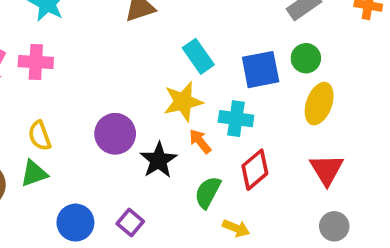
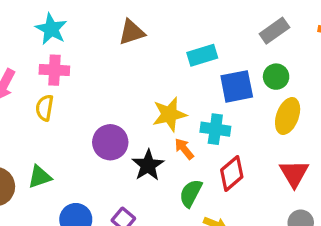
cyan rectangle: (198, 56) -> (202, 55), moved, turned -72
pink cross: (36, 62) -> (54, 70), moved
yellow semicircle: (40, 136) -> (45, 108), moved, turned 30

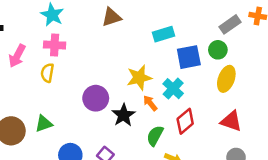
gray rectangle: (274, 31) -> (230, 24), moved
cyan cross: (215, 129) -> (173, 89), turned 35
red triangle: (294, 173) -> (231, 121), turned -40

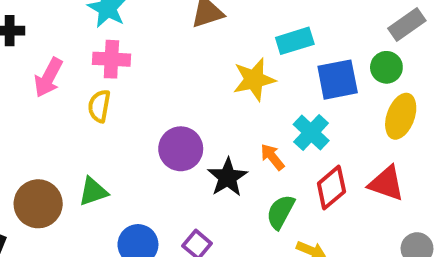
yellow star: (139, 78) -> (254, 80), moved
red triangle: (231, 121) -> (386, 183), moved

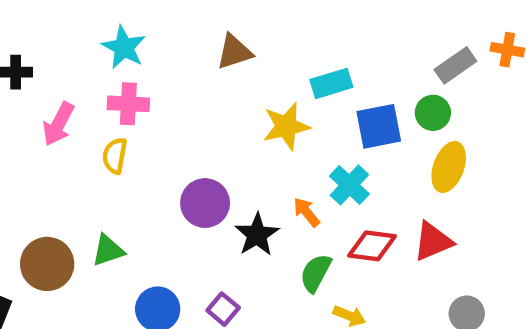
red triangle: (386, 183) -> (433, 241), turned -42
red diamond: (331, 187) -> (372, 246), turned 48

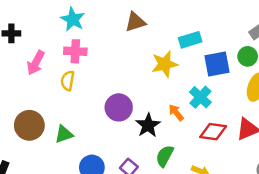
brown circle: (47, 264) -> (29, 125), moved
green semicircle: (316, 273) -> (165, 156), moved

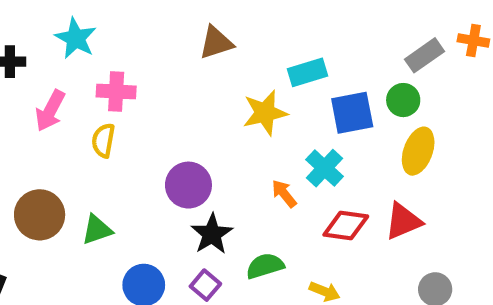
cyan star: (73, 19) -> (76, 38), moved
black star: (148, 125) -> (212, 234), moved
green semicircle: (165, 156) -> (265, 266), turned 45

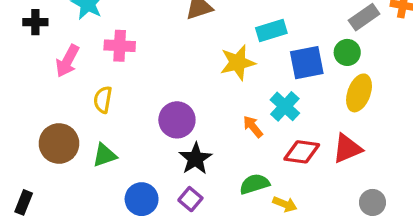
yellow semicircle: (103, 140) -> (103, 100), moved
green semicircle: (265, 266) -> (255, 184), moved

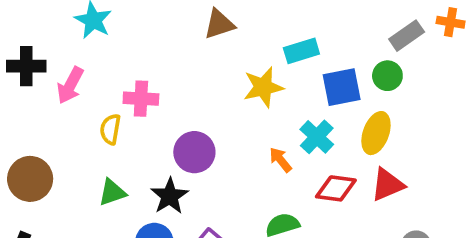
black cross: (35, 22) -> (26, 66), moved, size x1.4
pink cross: (120, 46) -> (141, 99), moved
yellow ellipse: (359, 93) -> (376, 133), moved
brown circle: (59, 143) -> (30, 179), moved
black star: (196, 159) -> (170, 196), moved

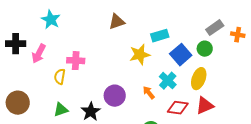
orange cross: (451, 22) -> (238, 35), moved
blue square: (342, 87) -> (181, 55), turned -30
purple circle: (194, 152) -> (115, 96), moved

